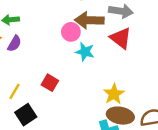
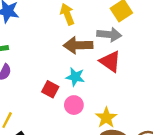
pink circle: (71, 32) -> (74, 105), moved
red square: (50, 83) -> (50, 89), moved

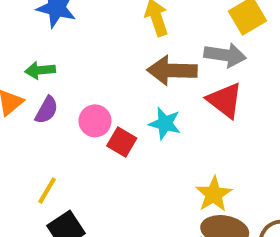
pink circle: (74, 105) -> (95, 121), moved

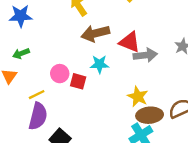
gray arrow: (225, 55) -> (145, 55), moved
purple semicircle: (47, 110) -> (38, 116), moved, size x1.6
yellow line: (47, 191) -> (37, 95), moved, turned 49

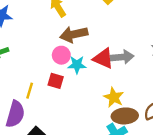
red triangle: (130, 42) -> (103, 59), moved
pink circle: (60, 74) -> (61, 55), moved
yellow line: (37, 95) -> (30, 91), moved, turned -49

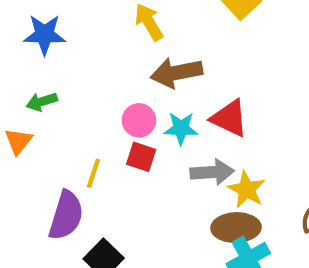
pink circle: (61, 55) -> (139, 120), moved
gray arrow: (122, 57) -> (212, 172), moved
brown ellipse: (125, 116) -> (236, 228), moved

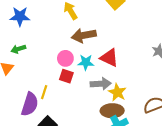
yellow line: (93, 173) -> (44, 92), moved

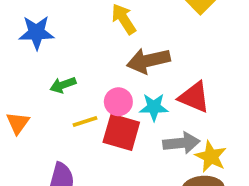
green arrow: (18, 49) -> (63, 85), moved
red square: (66, 76) -> (121, 132), size x1.5
yellow line: (44, 92) -> (85, 122), moved, turned 56

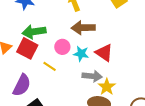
green arrow: (63, 85) -> (34, 32), size x1.6
yellow line: (85, 122) -> (50, 66), moved, turned 40
red square: (121, 132) -> (27, 48), moved

